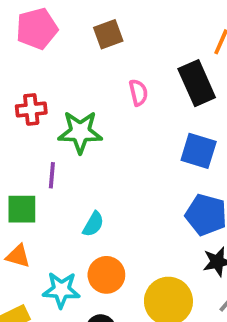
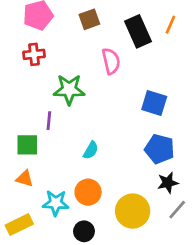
black rectangle: (197, 83) -> (138, 31), moved
pink semicircle: (138, 93) -> (111, 61), size x1.4
red cross: (31, 109) -> (34, 54), moved
cyan semicircle: (93, 224) -> (91, 150), moved

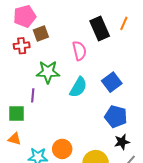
brown square: (89, 19) -> (41, 33), moved
blue square: (154, 103) -> (112, 82), turned 36
cyan semicircle: (91, 150) -> (78, 87), moved, size x1.5

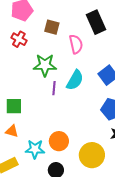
brown square: (41, 33) -> (52, 27), moved, turned 35
red cross: (22, 46) -> (19, 39), turned 35
purple line: (33, 95) -> (54, 88), moved

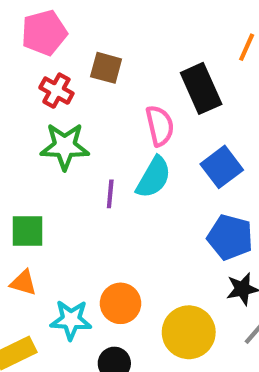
black rectangle: (96, 22) -> (201, 88), moved
red cross: (19, 39) -> (56, 91), moved
pink semicircle: (76, 44) -> (160, 126), moved
green star: (45, 65) -> (65, 146), moved

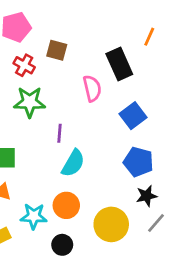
cyan semicircle: (154, 177) -> (73, 163), moved

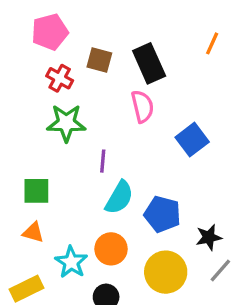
black rectangle: (119, 64) -> (149, 63), moved
blue pentagon: (138, 162) -> (162, 214), moved
cyan star: (34, 216) -> (71, 262), turned 30

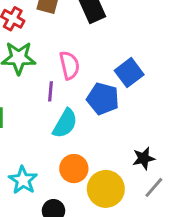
pink semicircle: (142, 106) -> (69, 65), moved
blue pentagon: (162, 214) -> (103, 99), moved
orange circle: (111, 249) -> (74, 169), moved

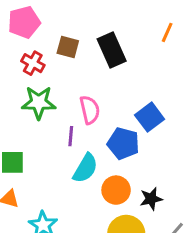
black star: (144, 158) -> (151, 199), moved
orange circle: (74, 169) -> (116, 190), moved

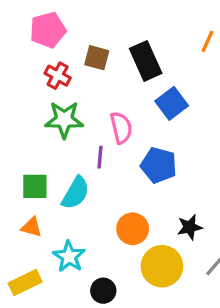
blue square: (150, 117) -> (172, 103), moved
cyan semicircle: (85, 168) -> (76, 193), moved
orange circle: (116, 190) -> (133, 229), moved

